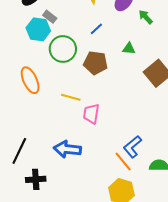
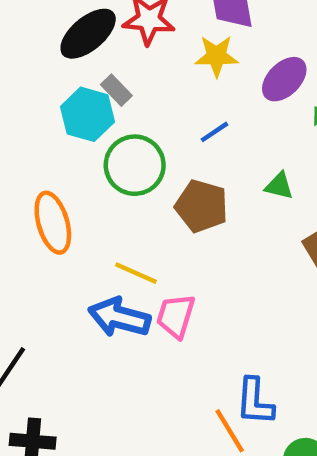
blue L-shape: (132, 147) -> (255, 402), turned -55
blue arrow: (67, 149) -> (119, 317), moved

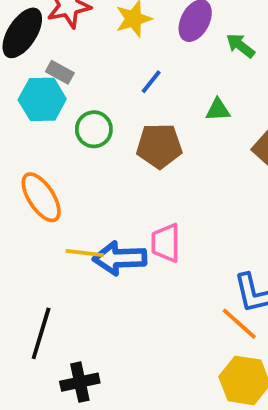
green circle: (135, 165) -> (94, 129), size x0.7
yellow line: (136, 273) -> (85, 253), moved

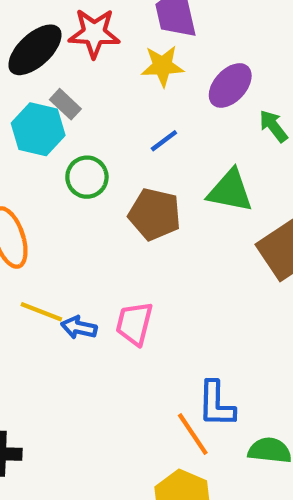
green triangle: (218, 110) -> (230, 191), size x1.6
blue arrow: (120, 258) -> (79, 328), size x0.6

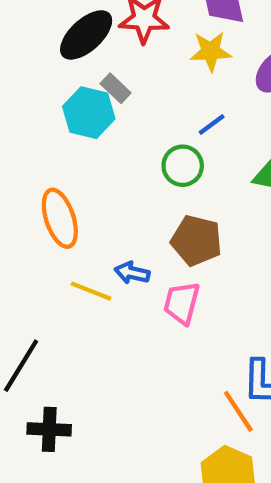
green circle: (87, 177) -> (183, 166), moved
brown pentagon: (155, 214) -> (196, 241), moved
blue arrow: (79, 328) -> (132, 273), moved

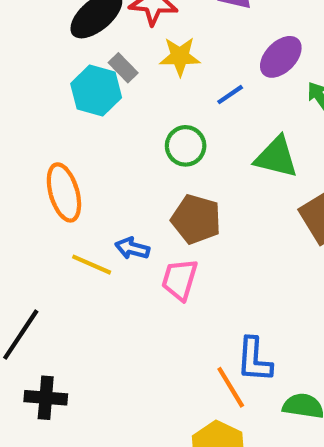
yellow star: (211, 51) -> (180, 56), moved
blue line: (212, 124) -> (230, 95), moved

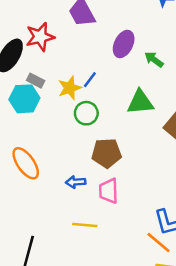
yellow star: (180, 56) -> (70, 88), moved
blue line: (230, 95) -> (90, 80), moved
yellow line: (92, 265) -> (85, 225), moved

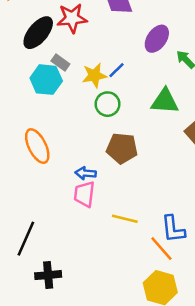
pink trapezoid: (109, 191) -> (84, 194), moved
yellow line: (85, 225) -> (125, 219), moved

